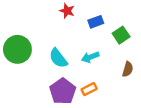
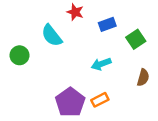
green circle: (17, 49) -> (19, 55), size x0.6
cyan semicircle: (58, 58) -> (52, 36), moved

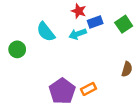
red star: (75, 12) -> (79, 11), moved
green square: (136, 39) -> (124, 24), moved
cyan arrow: (101, 64) -> (78, 34), moved

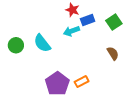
cyan semicircle: (46, 32) -> (42, 43), moved
brown semicircle: (127, 69) -> (113, 53), moved, turned -48

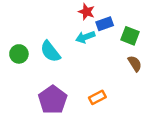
green square: (114, 22) -> (130, 36), moved, turned -35
purple pentagon: (57, 84) -> (53, 100), moved

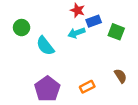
green circle: (19, 54) -> (22, 28), moved
brown semicircle: (135, 64) -> (121, 76), moved

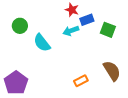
brown semicircle: (121, 76) -> (112, 71), size x1.5
purple pentagon: (47, 89) -> (16, 83), moved

